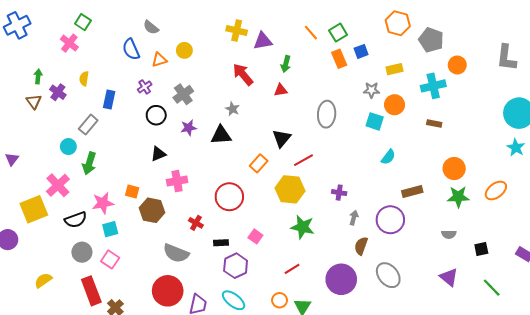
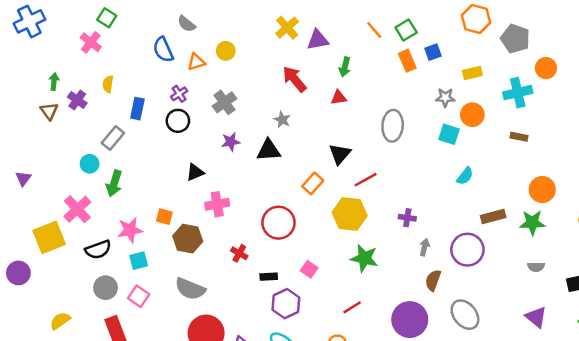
yellow cross: (237, 31) -> (287, 28), turned 36
black circle: (156, 115) -> (178, 121), moved
green star: (458, 197) -> (532, 223), moved
gray semicircle: (176, 253) -> (190, 289), moved

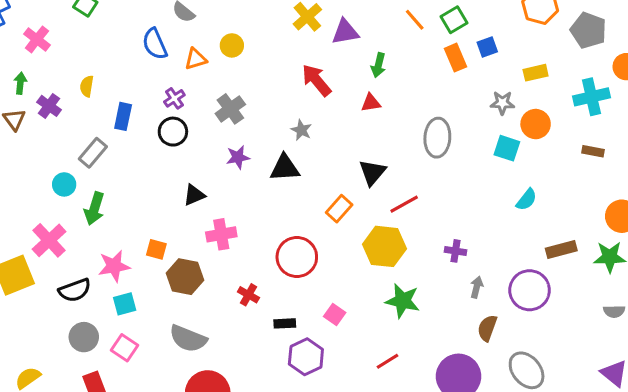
pink cross: (91, 42) -> (37, 39), moved

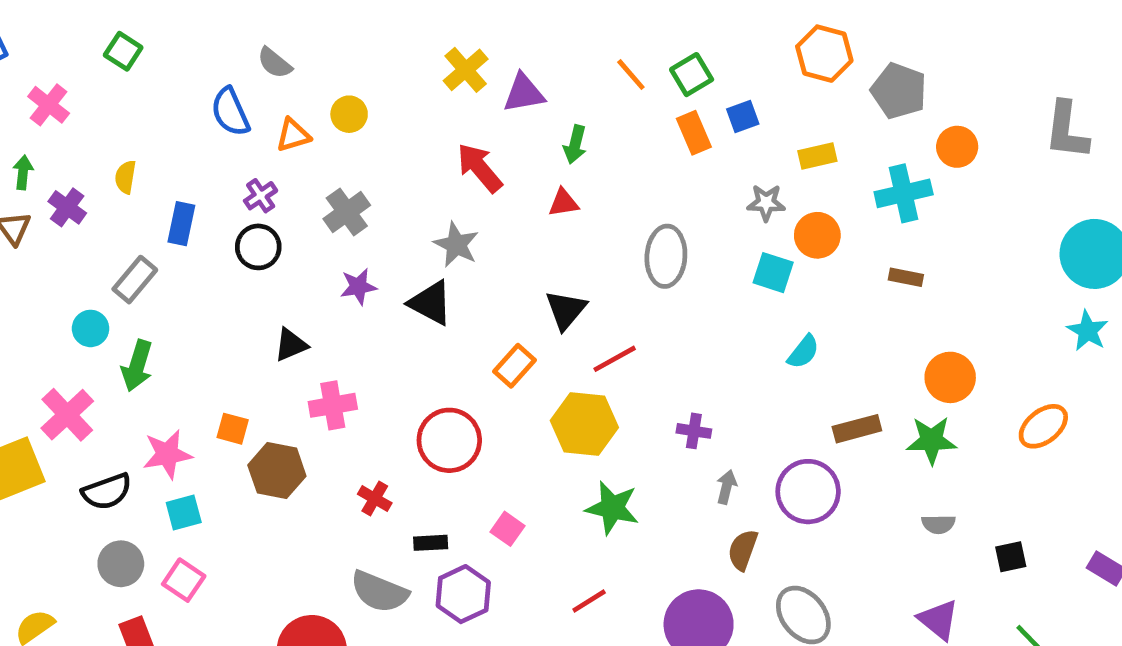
gray star: (301, 130) -> (456, 245), size x1.4
black triangle: (285, 168) -> (431, 303), turned 32
gray semicircle: (188, 339) -> (379, 592), moved

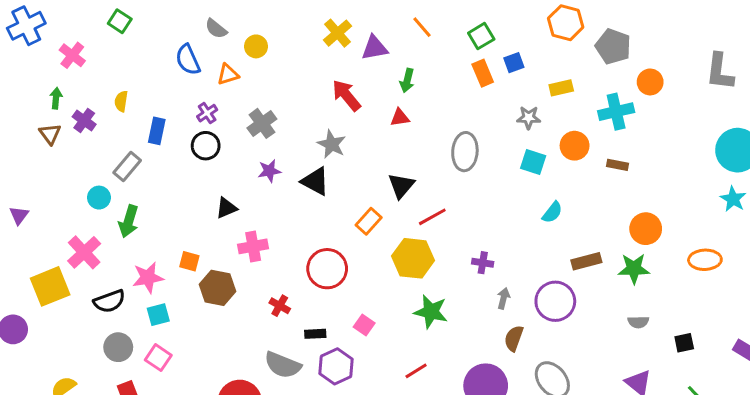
orange line: (631, 75) -> (422, 27), moved
yellow circle: (349, 114) -> (256, 46), moved
orange circle: (817, 235) -> (575, 146), moved
orange ellipse: (1043, 426) -> (705, 260), turned 36

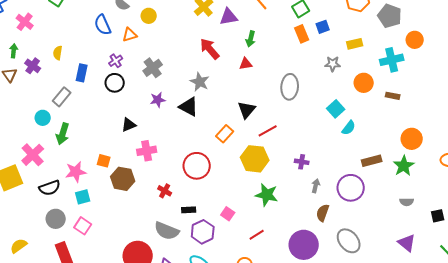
cyan square: (533, 162) -> (336, 109), moved, turned 30
green star: (634, 269) -> (404, 166), turned -30
pink square: (364, 325) -> (228, 214), moved

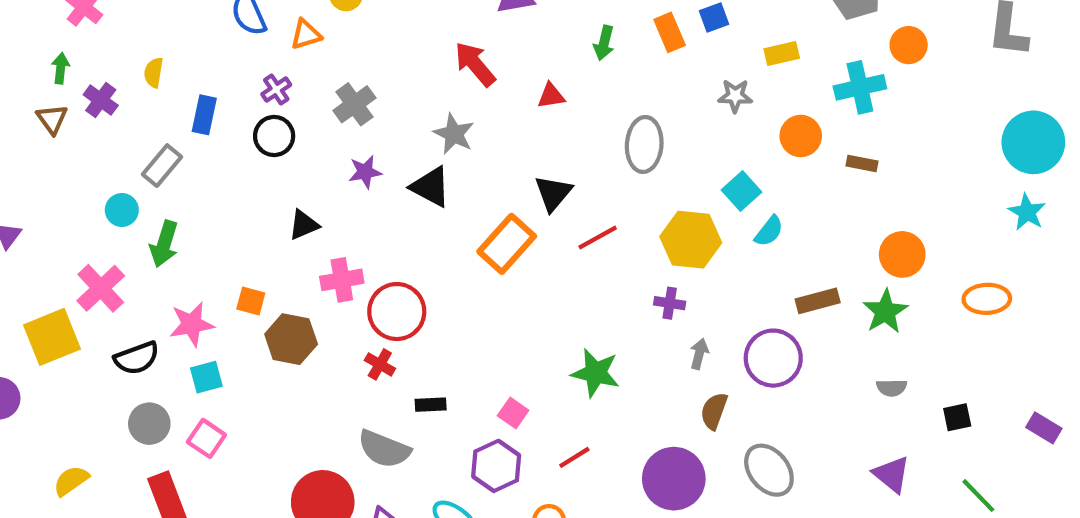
green arrow: (251, 39) -> (604, 43), moved
orange rectangle: (225, 134) -> (507, 244), size x1.5
yellow hexagon: (255, 159) -> (691, 240), moved
red circle: (197, 166) -> (397, 312), moved
purple hexagon: (203, 232) -> (496, 466), moved

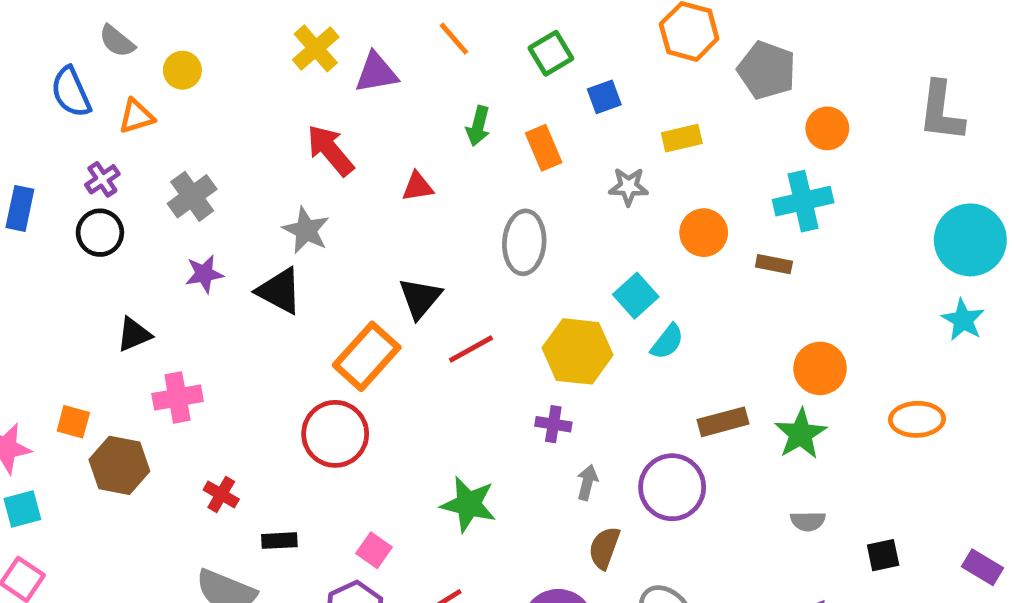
orange rectangle: (670, 32) -> (544, 148), moved
cyan cross: (860, 87) -> (803, 201), moved
red circle: (397, 312) -> (335, 434), moved

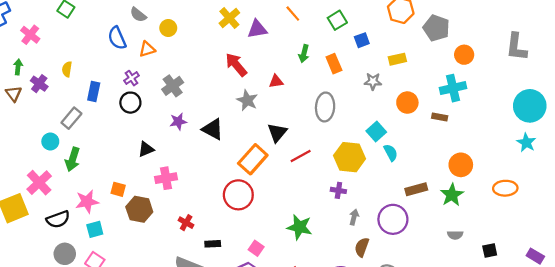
gray star: (306, 230) -> (247, 100), moved
cyan semicircle: (667, 342) -> (391, 153), turned -66

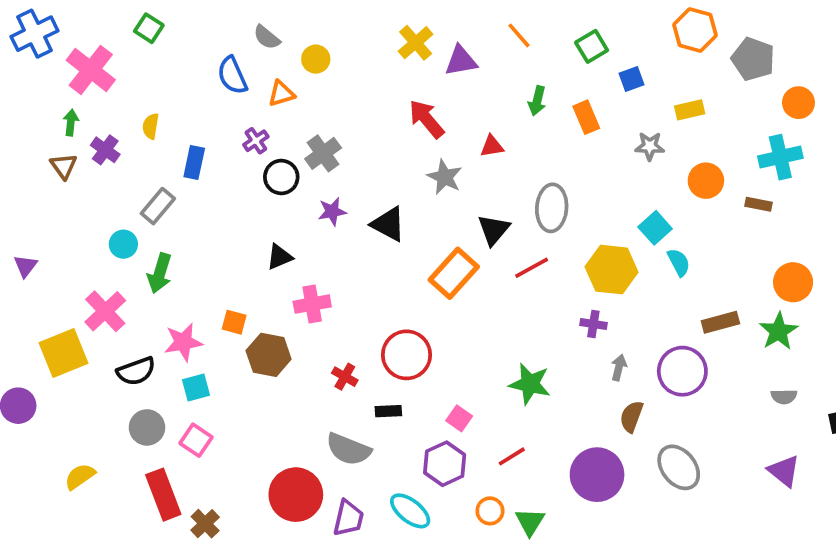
pink cross: (30, 35) -> (91, 70), size x1.5
black circle: (130, 103) -> (281, 177), moved
gray ellipse: (325, 107) -> (552, 208), moved
red circle: (238, 195) -> (406, 355), moved

